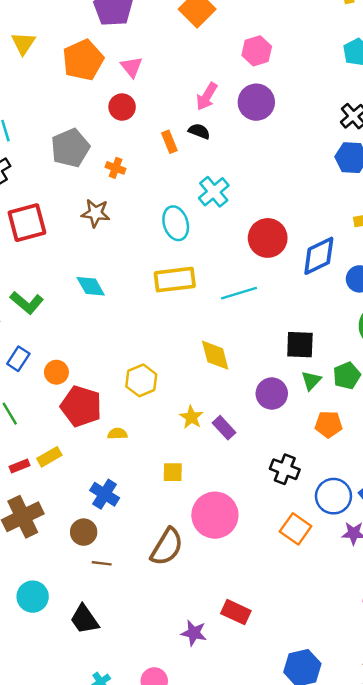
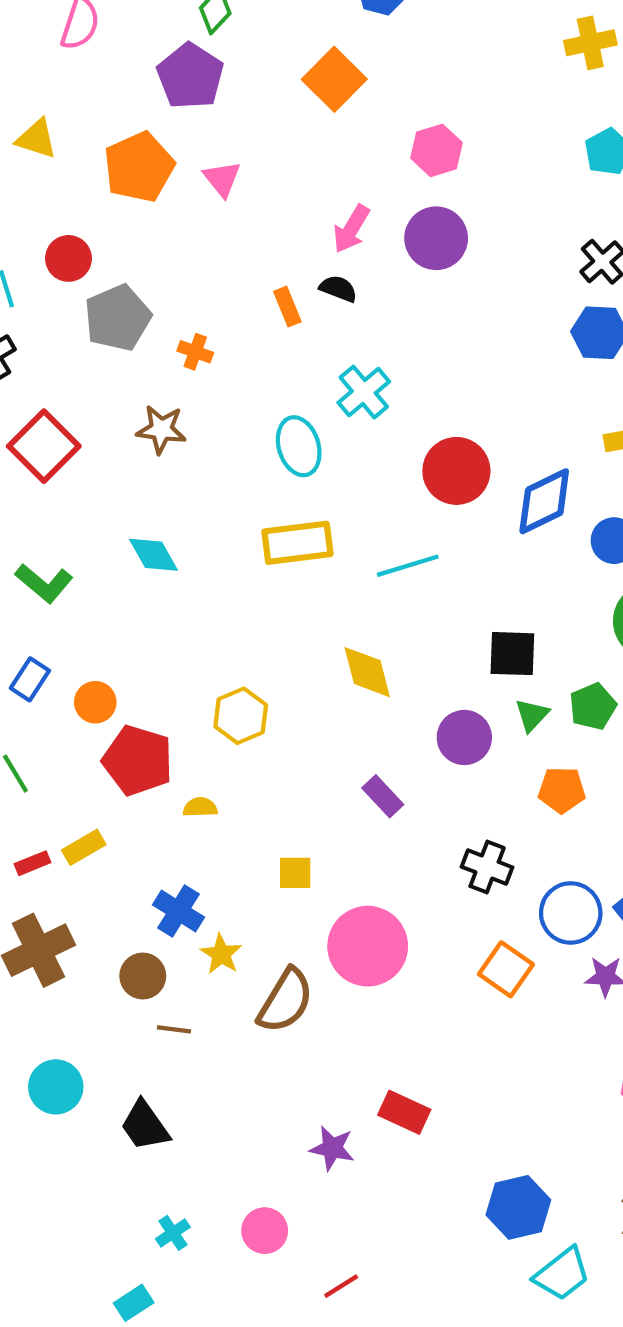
yellow triangle: (23, 43) -> (36, 139), turned -45
red circle: (122, 107) -> (68, 258), moved
red square: (27, 223) -> (44, 446), turned -30
yellow star: (191, 417) -> (221, 954), moved

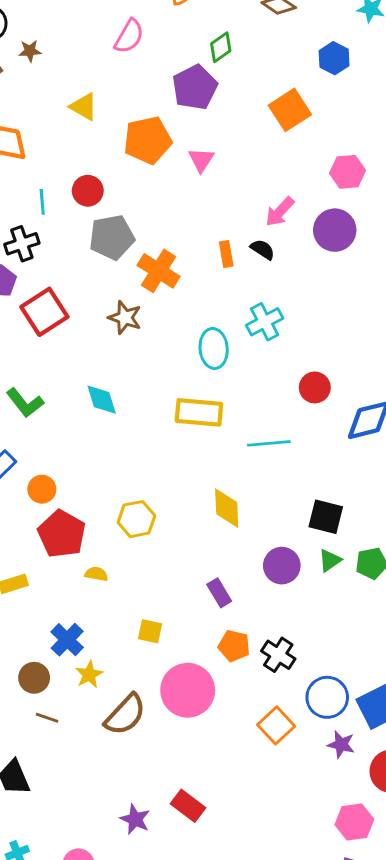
orange cross: (195, 352) -> (159, 271), size x1.8
red circle: (456, 471) -> (315, 387), size x0.7
orange pentagon: (562, 790) -> (234, 646), moved

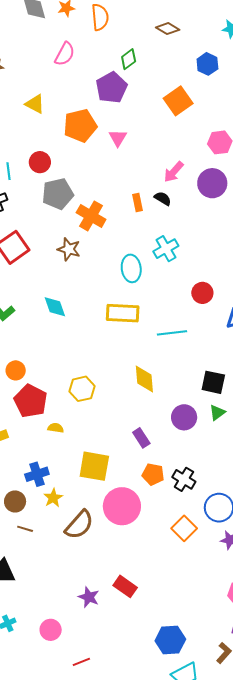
yellow square: (150, 631) -> (94, 466), size x1.8
blue cross: (67, 640) -> (37, 474), turned 30

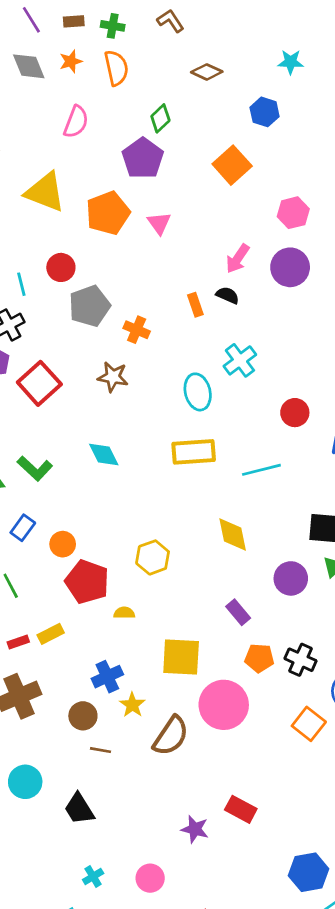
yellow triangle: (35, 104) -> (45, 192), size x1.6
orange cross: (91, 216) -> (137, 330), size x0.7

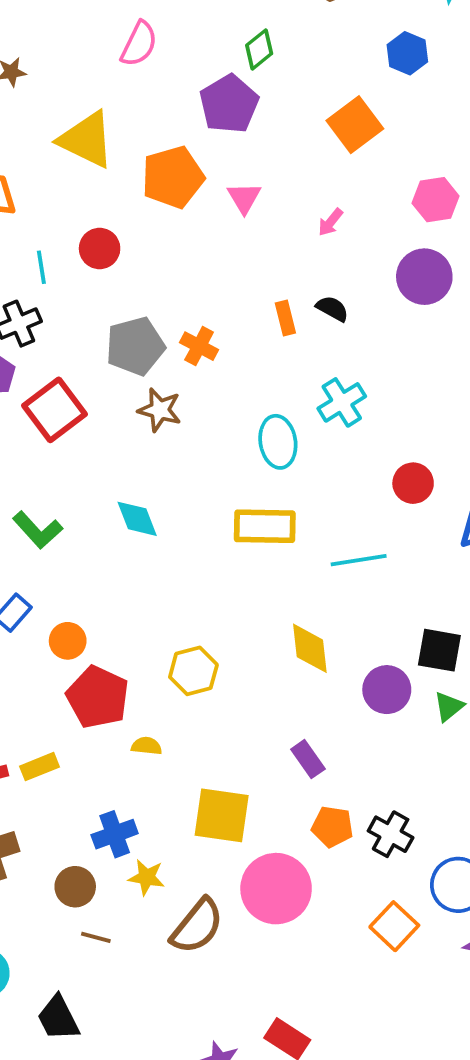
pink arrow: (238, 259) -> (330, 222), moved, size x0.7
gray pentagon: (89, 306) -> (135, 346), moved
purple circle: (291, 578) -> (387, 690), moved
yellow star: (132, 705) -> (147, 877), turned -30

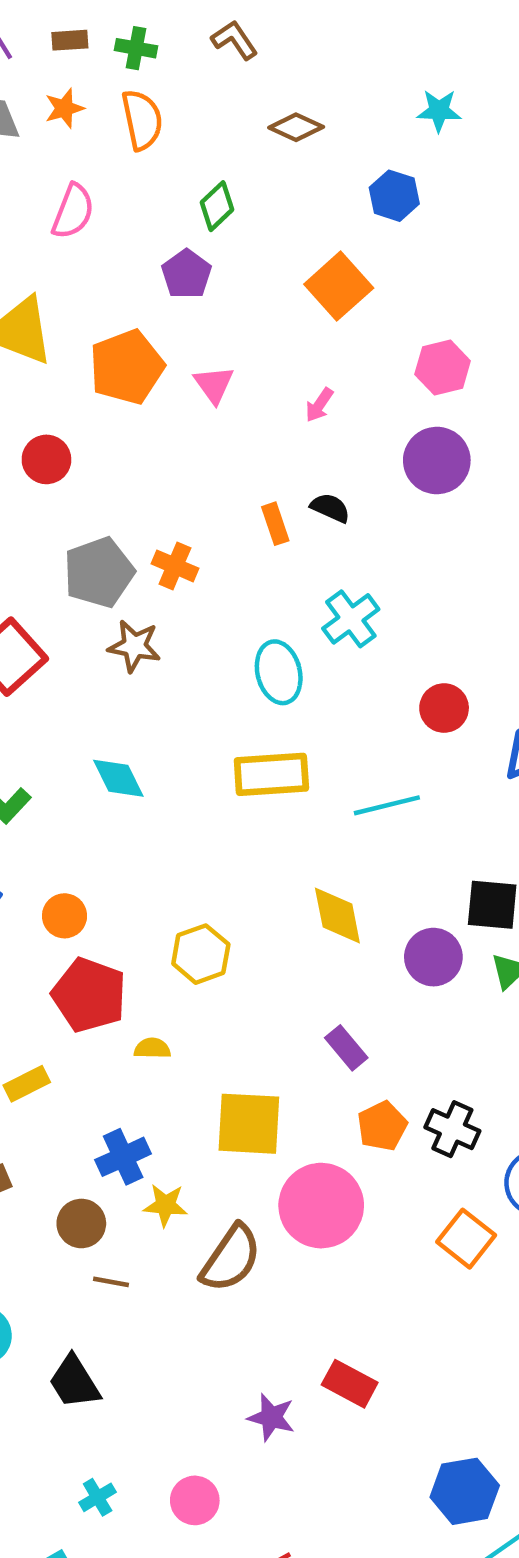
purple pentagon: (229, 104) -> (187, 274), size x0.7
orange circle: (68, 641) -> (65, 916), moved
orange pentagon: (332, 827) -> (382, 1126), turned -30

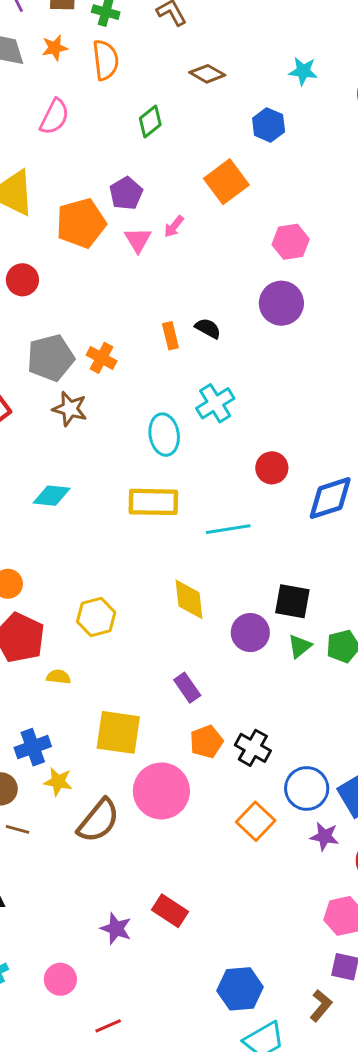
purple pentagon: (187, 274) -> (126, 193), moved
pink arrow: (319, 405) -> (174, 226), moved
cyan diamond: (118, 778) -> (52, 496), turned -63

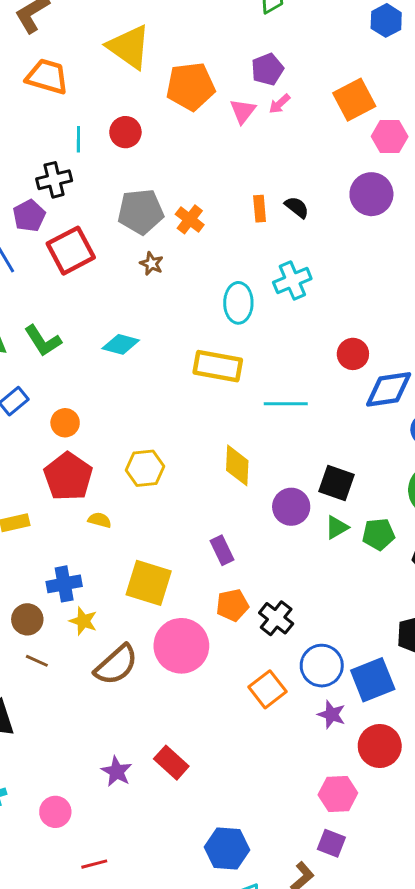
orange square: (226, 182) -> (354, 100), moved
purple pentagon: (126, 193) -> (267, 69), moved
brown star: (70, 409) -> (152, 264), size x0.7
red circle: (272, 468) -> (353, 354), moved

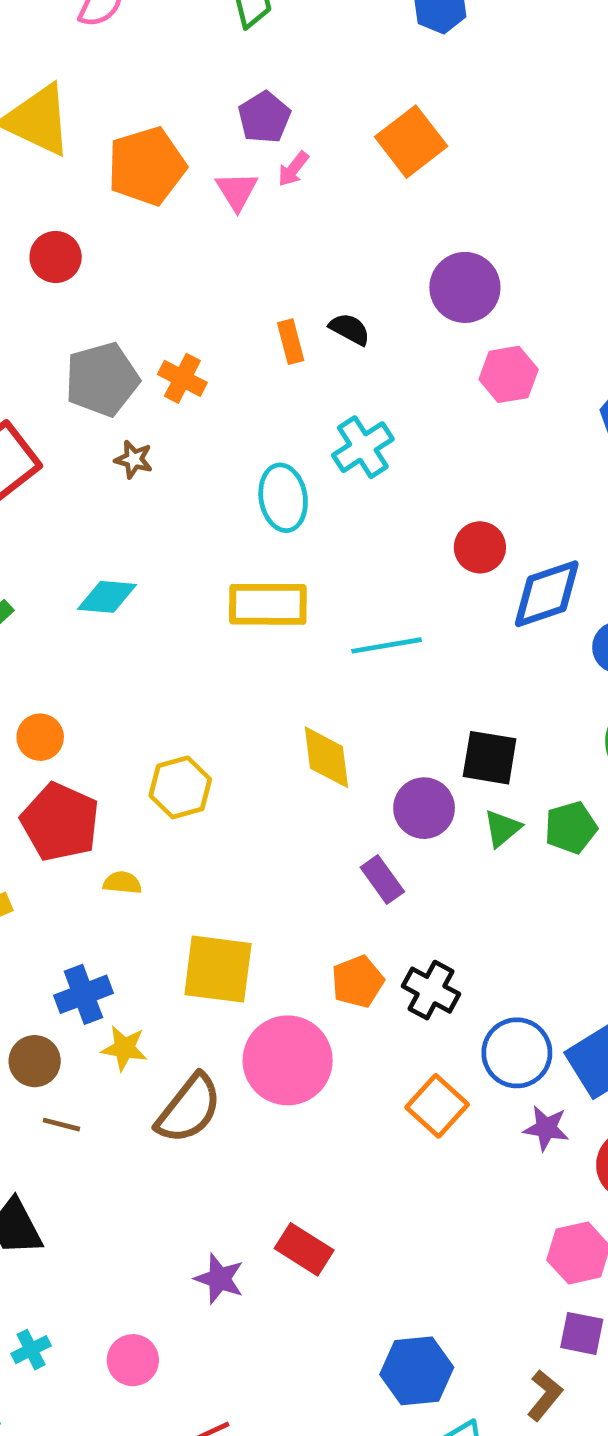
pink hexagon: (390, 136) -> (509, 374), moved
purple rectangle: (222, 550) -> (382, 880), moved

